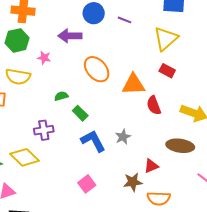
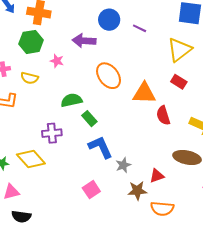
yellow semicircle: (18, 77) -> (30, 78), size x0.7
green semicircle: (61, 96) -> (72, 100), size x1.5
gray star: (123, 137) -> (123, 165), moved

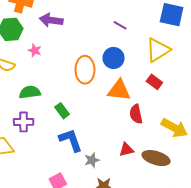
blue circle: (109, 20) -> (114, 58), moved
purple arrow: (84, 41) -> (51, 20), moved
orange ellipse: (109, 76) -> (85, 70), turned 32
green semicircle: (72, 100) -> (30, 92), moved
red triangle: (157, 176) -> (126, 150), moved

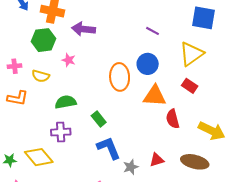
red triangle: (126, 150) -> (157, 160), moved

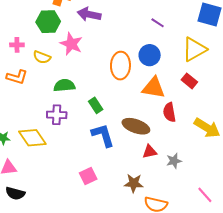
pink star: (69, 60) -> (71, 44), size x1.6
brown ellipse: (195, 162) -> (136, 126), moved
gray star: (131, 167) -> (174, 161), moved

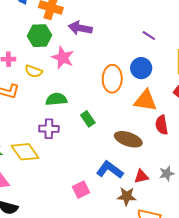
blue L-shape: (103, 135) -> (110, 170), moved, turned -36
red triangle: (150, 152) -> (141, 176), moved

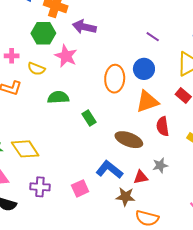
orange triangle: (146, 101) -> (147, 101), turned -30
purple cross: (49, 129) -> (40, 187), moved
gray star: (167, 174) -> (160, 165), moved

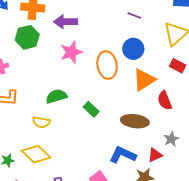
pink star: (66, 56) -> (71, 52), moved, turned -30
yellow semicircle: (36, 69) -> (41, 122), moved

